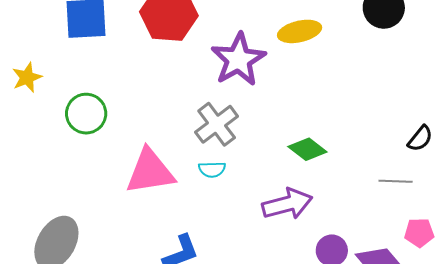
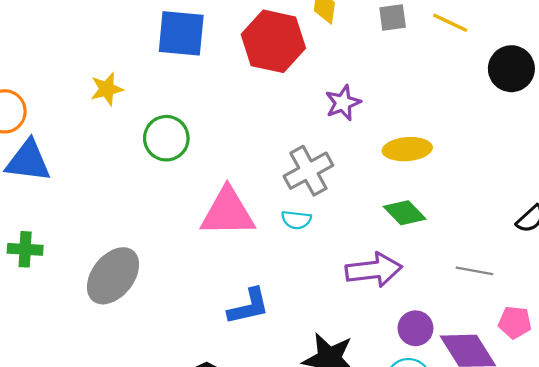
yellow ellipse: (300, 31) -> (407, 149), moved
purple star: (238, 59) -> (343, 103), size x0.6
gray line: (396, 181) -> (474, 271), moved

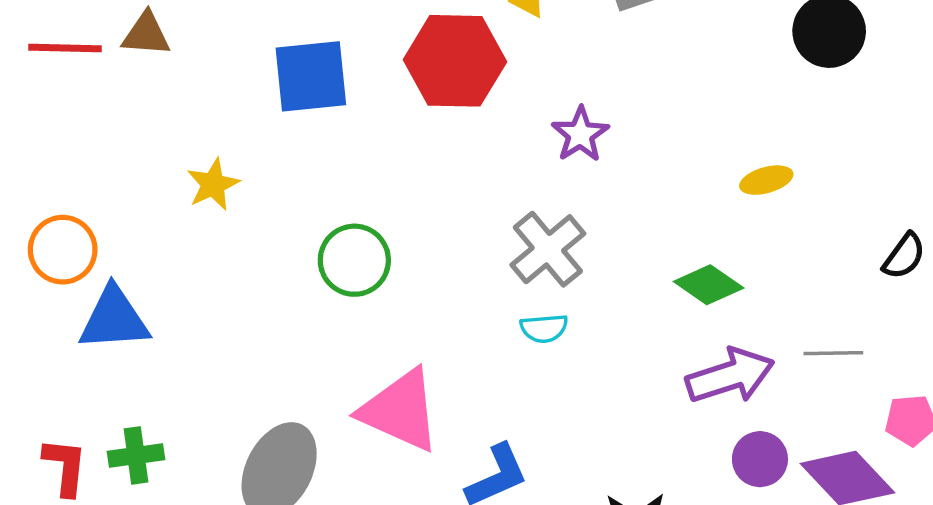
green circle: (166, 138) -> (354, 260), moved
yellow ellipse: (407, 149) -> (766, 180), moved, size x0.7
pink triangle: (228, 212) -> (400, 411), moved, turned 36
purple arrow: (374, 270) -> (730, 376), moved

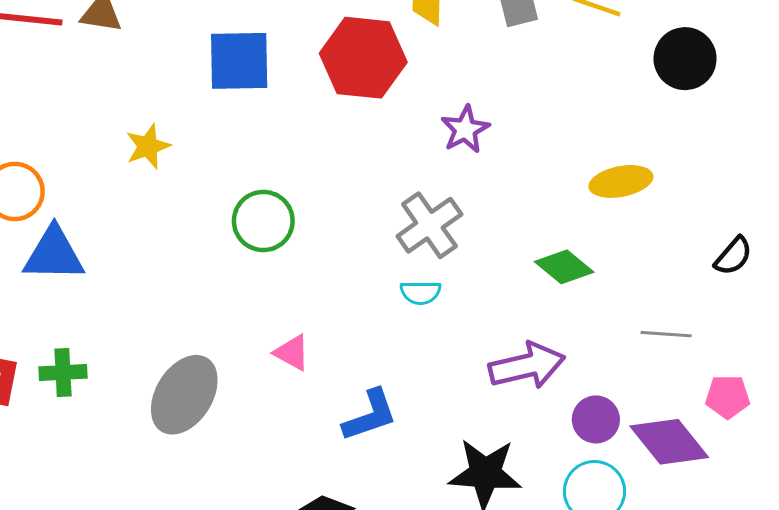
yellow ellipse: (766, 180) -> (621, 181), size x1.4
purple arrow: (730, 376) -> (527, 366), moved
pink triangle: (400, 411) -> (292, 353), size x0.5

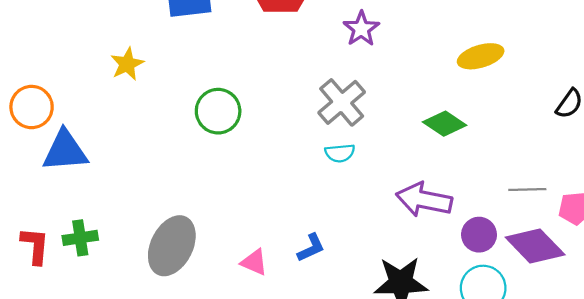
gray line: (666, 334) -> (527, 190), moved
pink triangle: (292, 353) -> (254, 262), moved
purple arrow: (527, 366) -> (424, 200), turned -150
blue L-shape: (370, 415) -> (311, 248), size x0.7

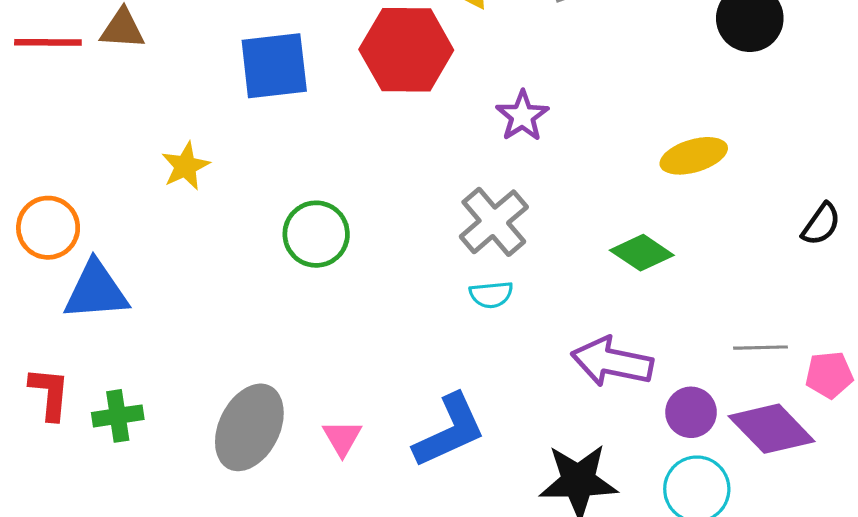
red L-shape: (35, 246) -> (50, 394), moved
blue L-shape: (311, 248) -> (449, 431), size x1.8
pink triangle: (254, 262) -> (342, 438), moved, turned 36

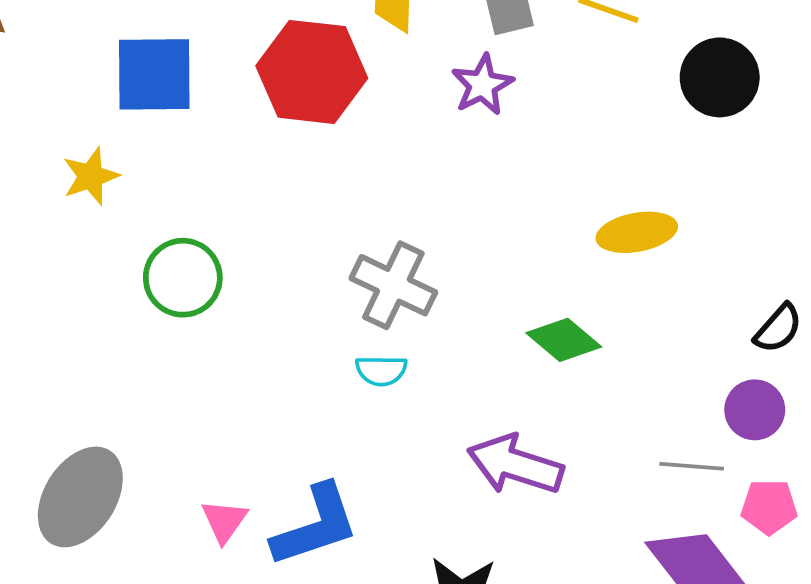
purple star: (522, 116) -> (482, 85), moved
yellow star: (186, 166) -> (91, 176), moved
gray cross: (494, 222) -> (393, 285), turned -30
purple circle: (691, 412) -> (755, 410), moved
pink triangle: (342, 438) -> (224, 521), moved

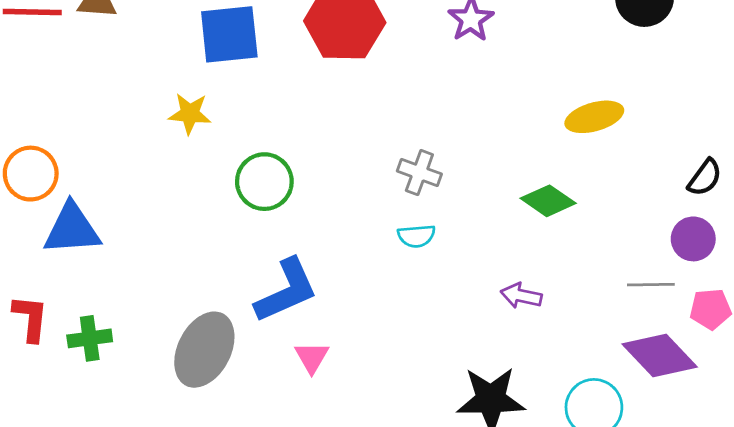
yellow star: (91, 176) -> (190, 114), turned 30
gray cross: (393, 285) -> (419, 173), size x0.7
purple arrow: (515, 465) -> (521, 296), size x0.6
blue L-shape: (315, 526) -> (286, 291), moved

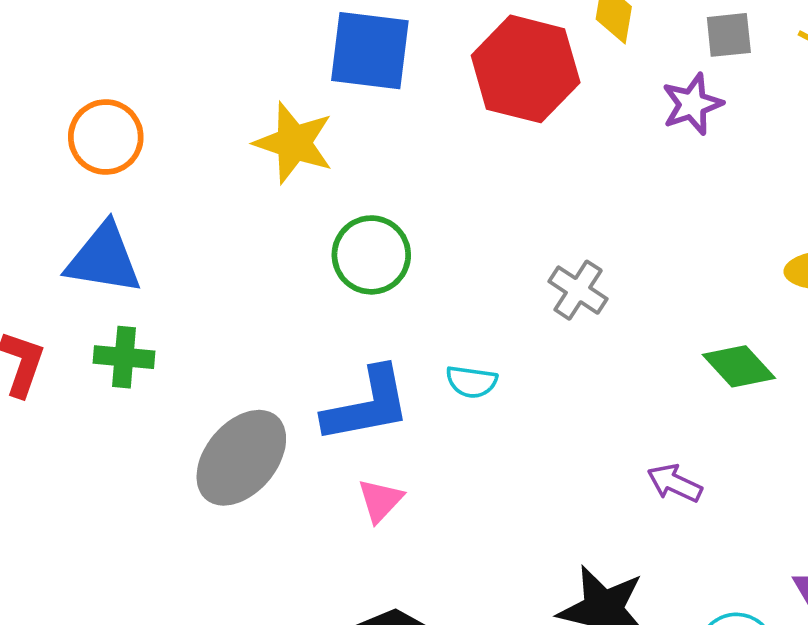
yellow star: (190, 114) -> (294, 143), size x1.4
orange circle: (31, 174) -> (106, 137), moved
cyan semicircle: (416, 236) -> (472, 382), moved
green cross: (90, 338) -> (124, 357), moved

